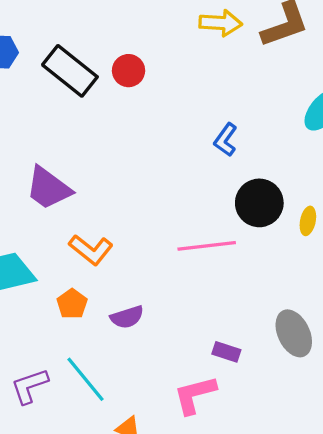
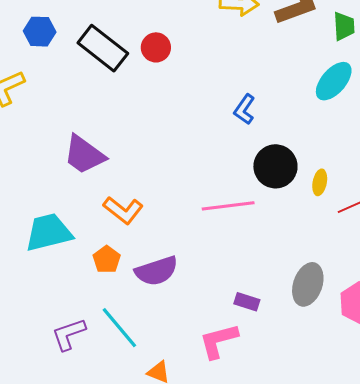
purple semicircle: (127, 317) -> (157, 271), size x1.4
gray ellipse: (294, 333) -> (308, 284), turned 45

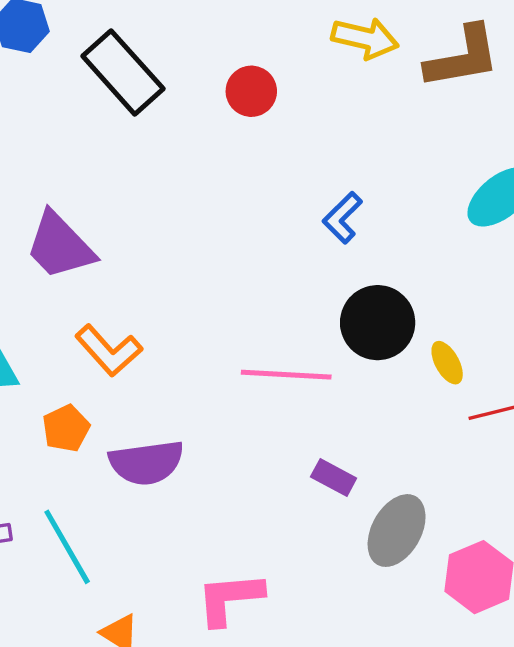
red circle: (156, 47) -> (251, 91), moved
yellow ellipse: (320, 182) -> (447, 363), turned -50
purple rectangle: (247, 302) -> (334, 477), moved

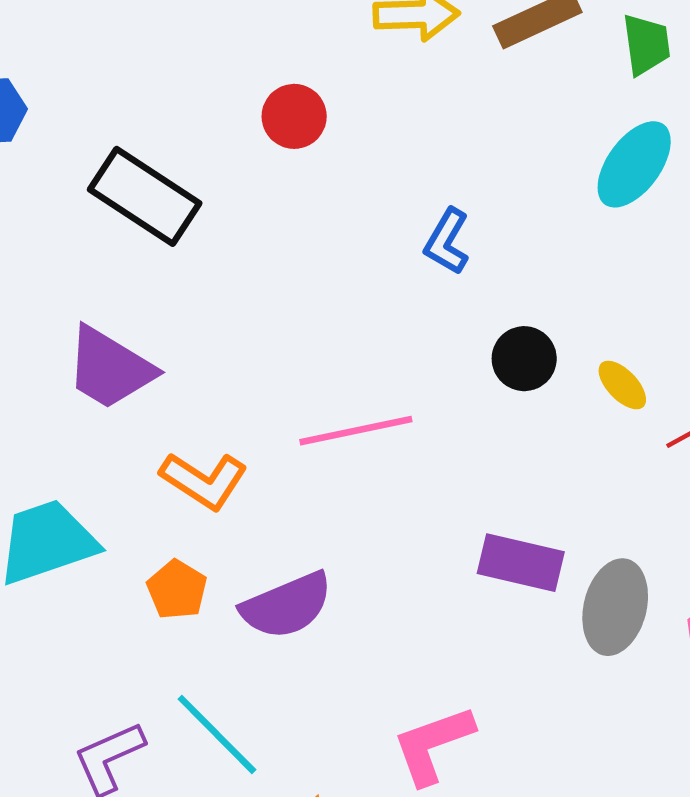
black rectangle: (123, 72) -> (145, 196), moved
black circle: (378, 323) -> (524, 359), size x0.7
pink line: (286, 375) -> (356, 431), moved
purple rectangle: (334, 477) -> (521, 563), size x1.5

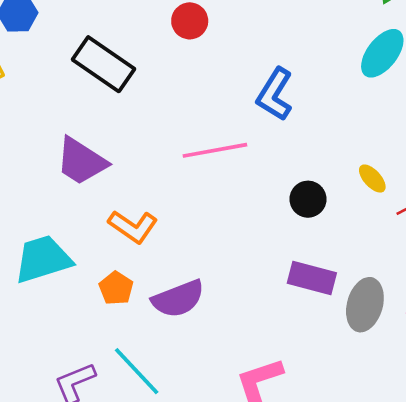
blue L-shape: (447, 242) -> (275, 94), size x1.4
black circle: (524, 359) -> (308, 199), moved
pink line: (356, 431) -> (215, 150), moved

